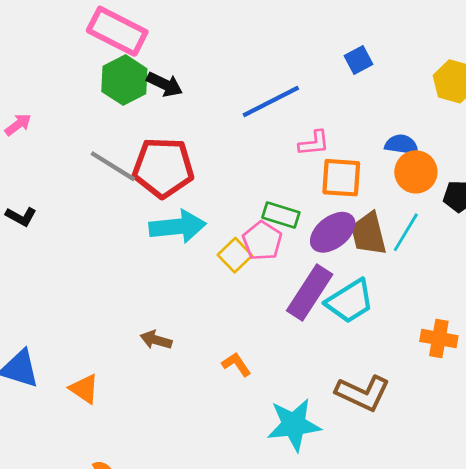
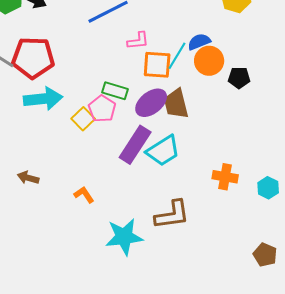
blue semicircle: (402, 145) -> (199, 42), turned -30
cyan line: (406, 232) -> (177, 56), moved
brown L-shape: (363, 393) -> (172, 215), turned -33

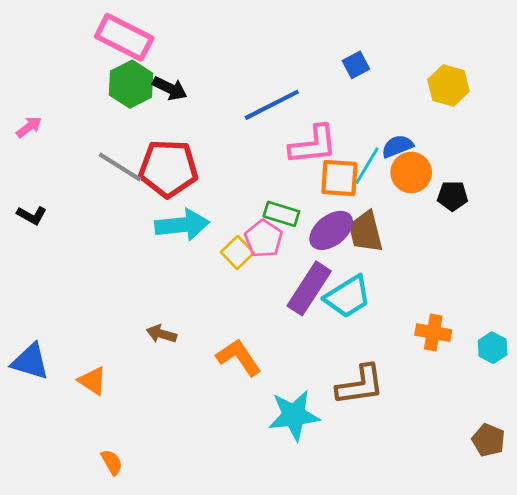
pink L-shape: (138, 41) -> (313, 145), size x1.6
orange L-shape: (84, 195) -> (239, 357), size x1.6

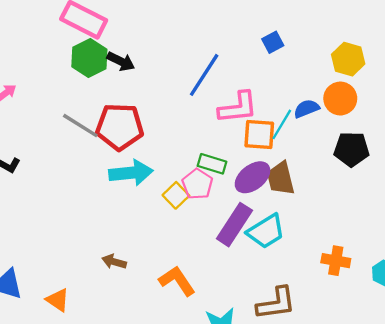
blue line: (272, 105) -> (204, 75), turned -30
orange circle: (411, 172) -> (340, 99), moved
black pentagon: (453, 196) -> (352, 149), size x1.4

